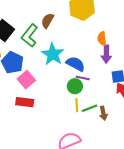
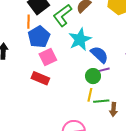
purple line: (83, 78) -> (103, 70), turned -40

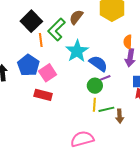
orange line: (29, 22) -> (41, 40), moved
blue pentagon: (39, 37) -> (28, 65), moved

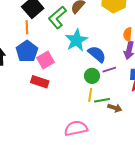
orange line: (41, 40) -> (27, 27), moved
purple line: (104, 78) -> (109, 70), moved
brown arrow: (120, 116) -> (115, 108), turned -72

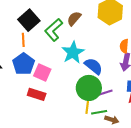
pink square: (46, 60) -> (42, 73), turned -36
purple line: (109, 70) -> (106, 93), moved
green circle: (92, 76) -> (89, 88), size x1.6

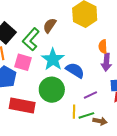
pink square: (42, 73) -> (23, 62), moved
green circle: (89, 88) -> (52, 90), moved
red rectangle: (37, 94) -> (22, 106), size x1.4

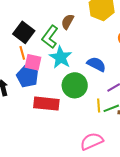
cyan star: (53, 59) -> (61, 57), moved
pink square: (23, 62) -> (33, 62), moved

